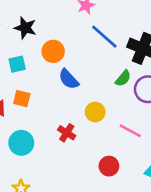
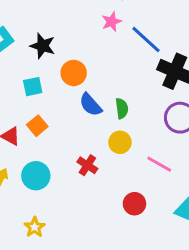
blue line: (104, 37) -> (146, 40), moved
green semicircle: (123, 78) -> (122, 108), moved, turned -48
orange square: (22, 99) -> (37, 126), turned 36

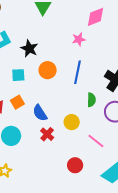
blue line: (146, 40) -> (77, 72), moved, turned 50
blue semicircle: (91, 105) -> (40, 113), moved
green semicircle: (122, 108) -> (91, 100), moved

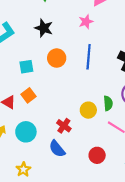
black star: (29, 48) -> (44, 28), moved
green semicircle: (91, 100) -> (108, 103), moved
blue semicircle: (40, 113) -> (57, 149), moved

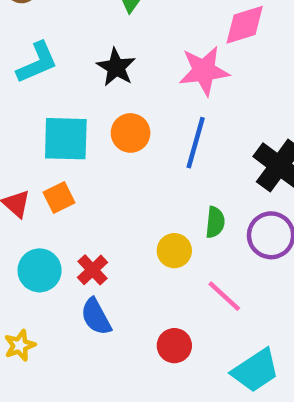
pink star: (86, 22) -> (204, 71), size x1.6
cyan square: (26, 67) -> (66, 139), size x1.6
green semicircle: (108, 103) -> (215, 222), moved
red cross: (64, 126) -> (93, 270), moved

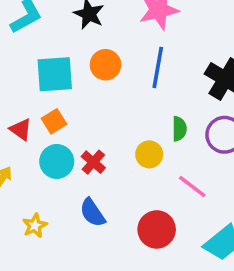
cyan circle: (40, 270) -> (57, 161), moved
red cross: (93, 270) -> (93, 162), moved
yellow star: (20, 345) -> (35, 226), moved
red circle: (174, 346) -> (157, 229), size x1.4

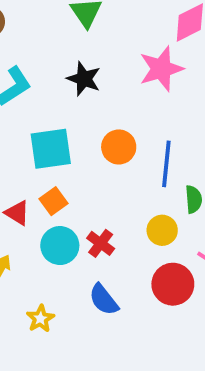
orange circle: (105, 65) -> (119, 147), moved
blue line: (158, 67) -> (166, 164), moved
red circle: (157, 229) -> (173, 284), moved

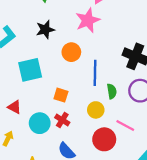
black star: (84, 79) -> (45, 30), turned -30
orange circle: (119, 147) -> (71, 52), moved
orange square: (54, 201) -> (61, 95), moved, turned -32

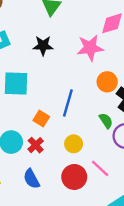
orange circle: (71, 52) -> (107, 82), moved
blue line: (95, 73) -> (68, 103), moved
green semicircle: (112, 91) -> (106, 121), moved, turned -40

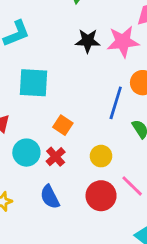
black star: (43, 46) -> (88, 41), moved
blue line: (68, 103) -> (116, 103), moved

